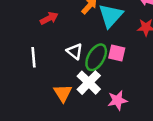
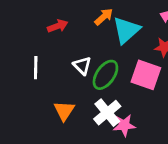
pink square: (117, 53) -> (146, 75), moved, size x1.5
white cross: (89, 83) -> (107, 113), moved

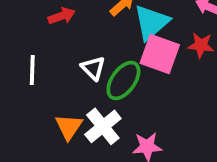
pink square: (146, 75) -> (160, 54), moved
white cross: (107, 113) -> (103, 126), moved

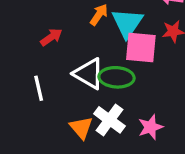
white triangle: (93, 68) -> (89, 74), size x1.5
green ellipse: (123, 80) -> (116, 77), turned 72

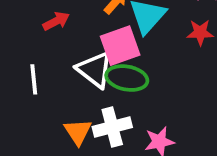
pink square: (141, 47) -> (120, 46), moved, turned -32
white cross: (109, 120) -> (112, 127), turned 32

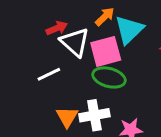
white triangle: (95, 70) -> (75, 42), moved
white line: (34, 79) -> (49, 74), moved, turned 65

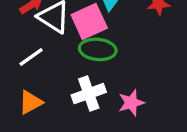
orange triangle: (67, 117) -> (31, 102), moved, turned 40

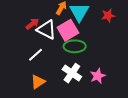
white cross: (89, 94) -> (72, 73), turned -30

